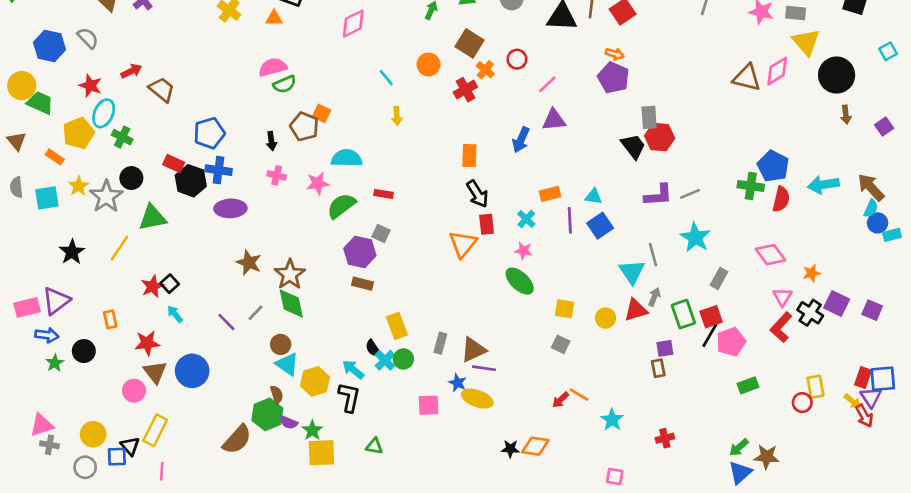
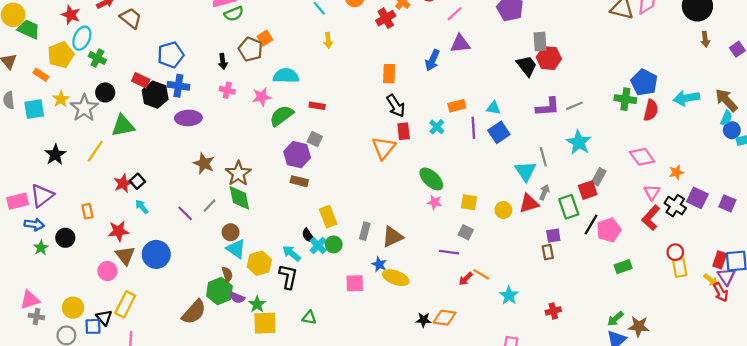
orange square: (322, 113) -> (265, 38), turned 32
pink star: (524, 251) -> (435, 202), moved
red square: (711, 317) -> (588, 190), moved
purple line: (484, 368) -> (449, 252), moved
red circle: (802, 403) -> (675, 252), moved

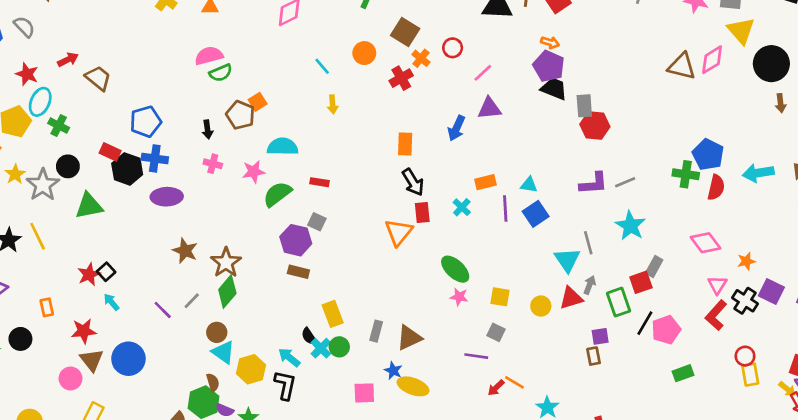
black trapezoid: (527, 66) -> (554, 89), moved, turned -30
yellow line: (95, 151) -> (38, 236), moved, turned -60
green diamond: (239, 198) -> (227, 292), turned 52

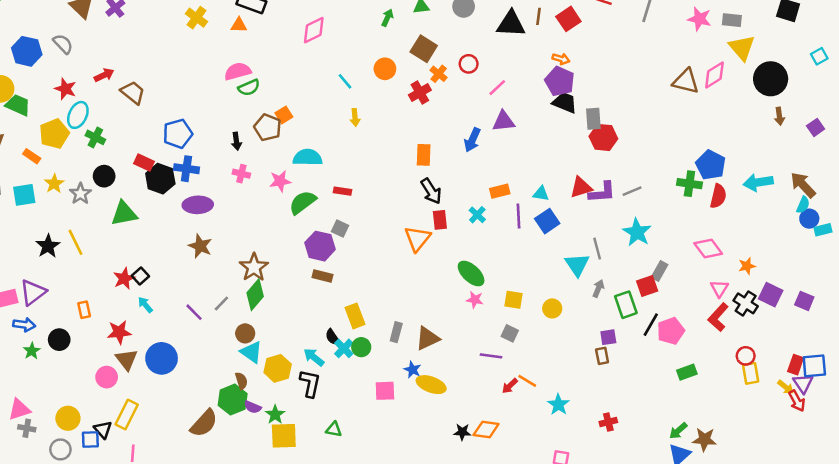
gray star: (43, 185) -> (80, 194), size x0.7
brown star: (185, 251) -> (200, 246), moved
red triangle: (571, 298) -> (581, 187), moved

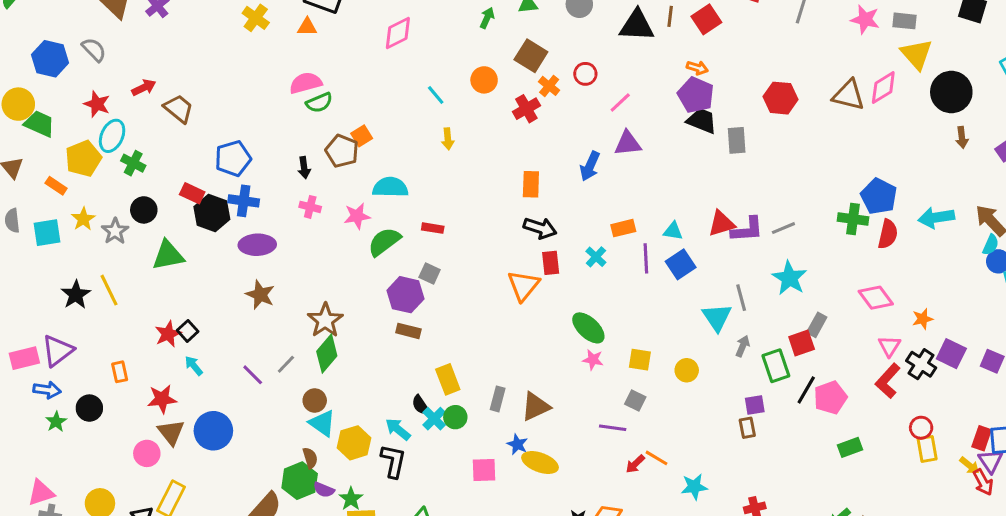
red hexagon: (603, 137) -> (780, 98), moved
black arrow: (431, 191) -> (540, 228), turned -40
cyan star: (558, 405) -> (694, 487), turned 30

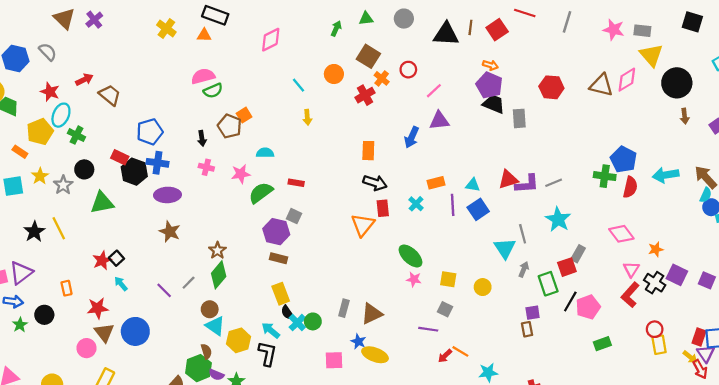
cyan semicircle: (390, 187) -> (265, 153), size x0.7
brown star: (325, 320) -> (217, 250), size x0.7
yellow rectangle: (448, 379) -> (281, 294), moved

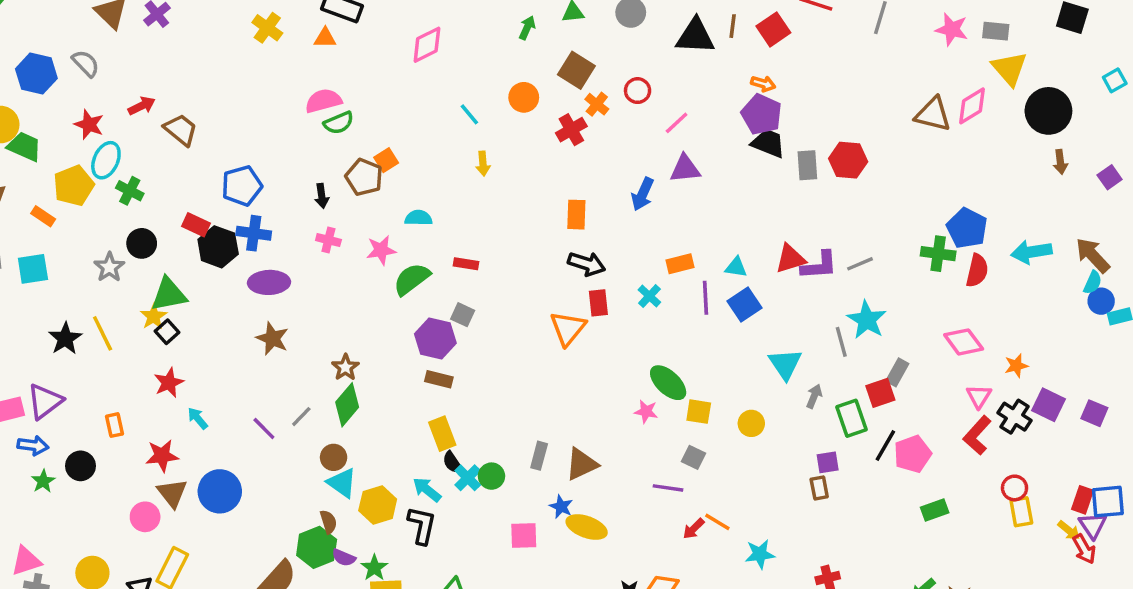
red hexagon: (551, 87) -> (848, 160), moved
yellow star: (40, 176) -> (154, 316), moved
gray line: (523, 234) -> (841, 342), moved
green ellipse: (410, 256) -> (668, 383), moved
black square: (116, 258) -> (167, 332), moved

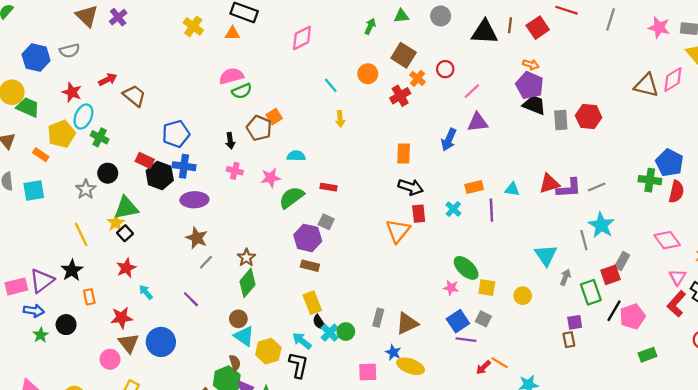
gray semicircle: (86, 63) -> (70, 51), turned 120
blue square: (745, 305) -> (458, 321), moved
black star: (65, 339) -> (72, 270), moved
gray line: (301, 417) -> (206, 262), moved

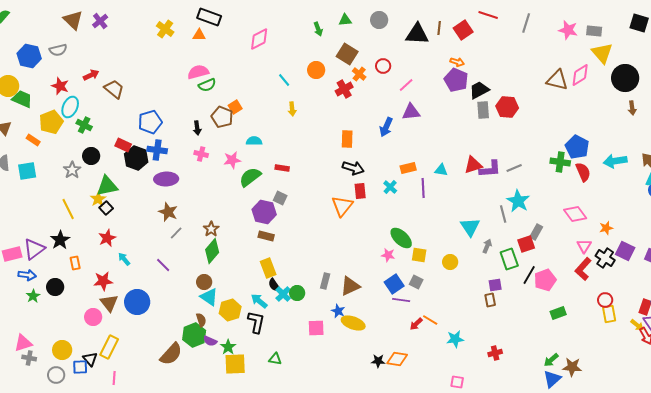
green arrow: (370, 26) -> (318, 29), turned 136
black trapezoid: (534, 105) -> (479, 90), moved, turned -50
red semicircle: (676, 192) -> (583, 172), turned -36

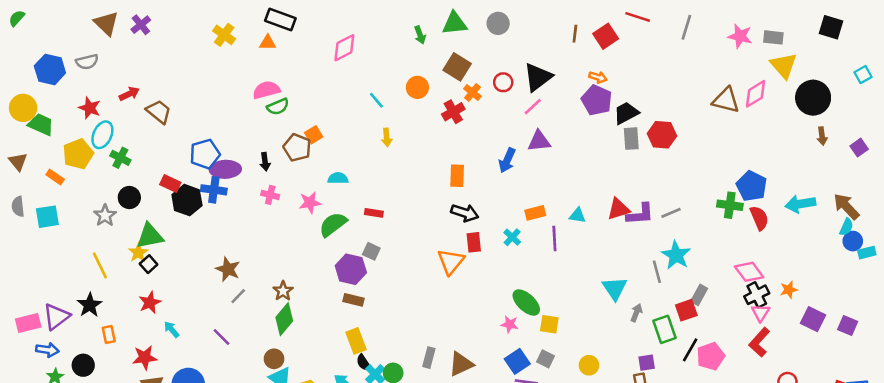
green triangle: (345, 20) -> (455, 23), size x1.5
black triangle: (417, 34) -> (538, 77), moved, turned -40
purple ellipse: (166, 179) -> (225, 169), moved
black cross: (605, 258) -> (757, 295), moved, turned 30
yellow circle: (450, 262) -> (589, 365), moved

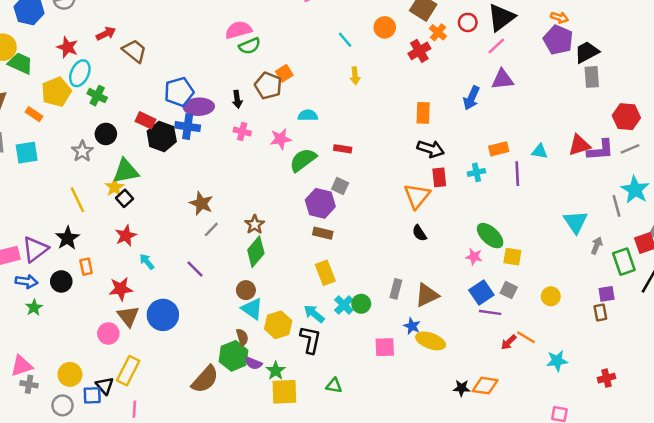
red hexagon: (662, 135) -> (626, 117), moved
cyan cross: (512, 237) -> (476, 172), turned 35
black semicircle: (364, 363) -> (419, 233), moved
black circle: (83, 365) -> (61, 281), moved

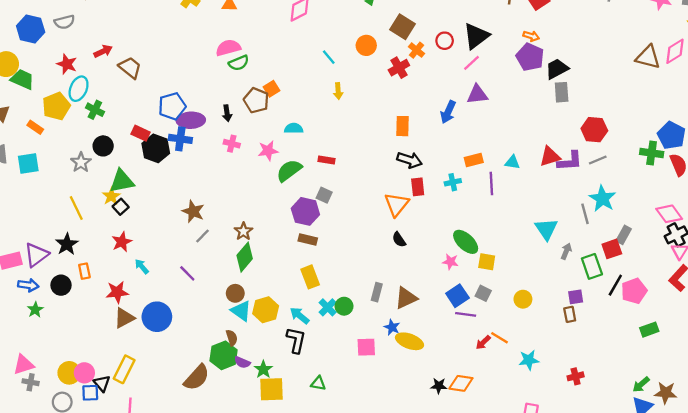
brown triangle: (128, 316) -> (124, 318), turned 40
yellow hexagon: (278, 325) -> (266, 310), moved
pink circle: (108, 333) -> (84, 373), moved

